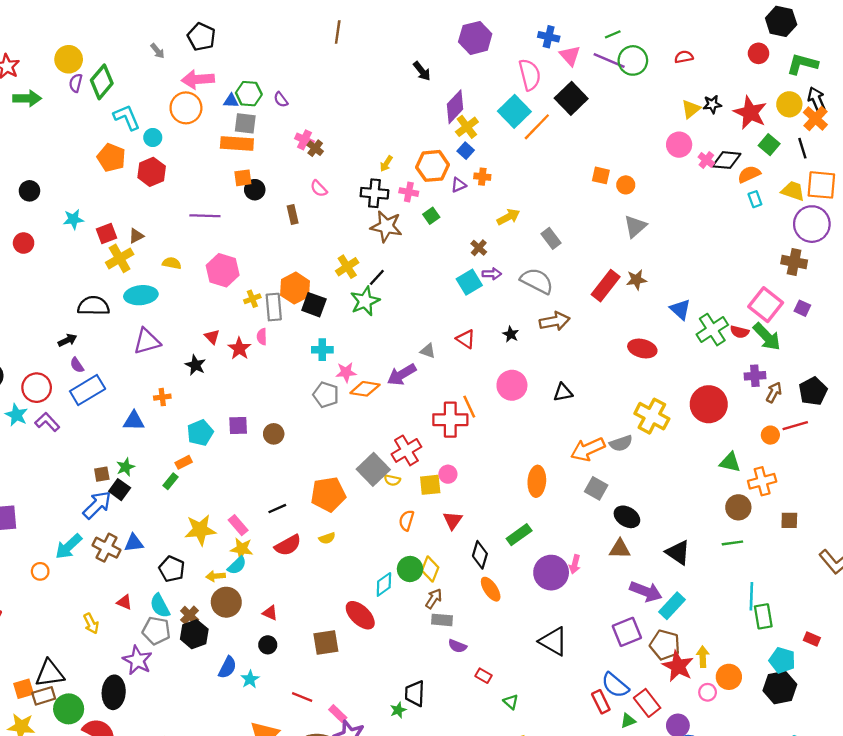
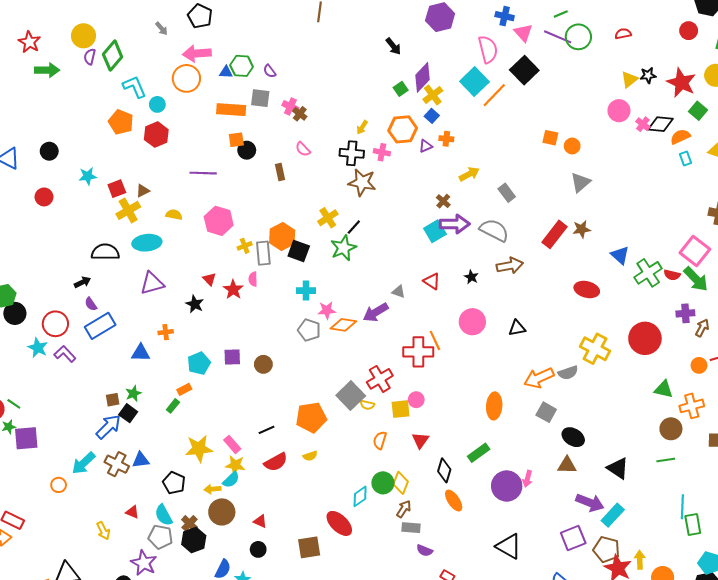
gray square: (245, 123) -> (260, 98), moved
green square: (431, 216) -> (401, 89), moved
purple arrow: (492, 274) -> (455, 224), size x1.8

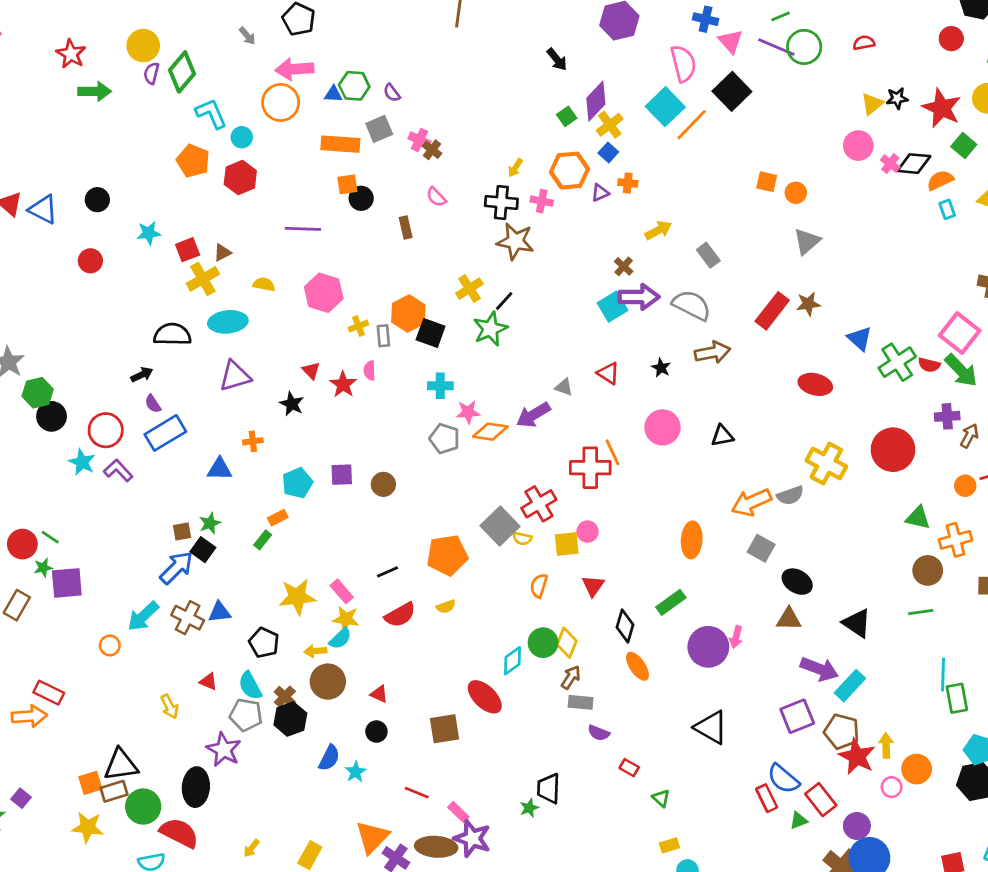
gray square: (260, 98) -> (379, 129), turned -30
gray rectangle: (263, 253) -> (383, 336), size x0.7

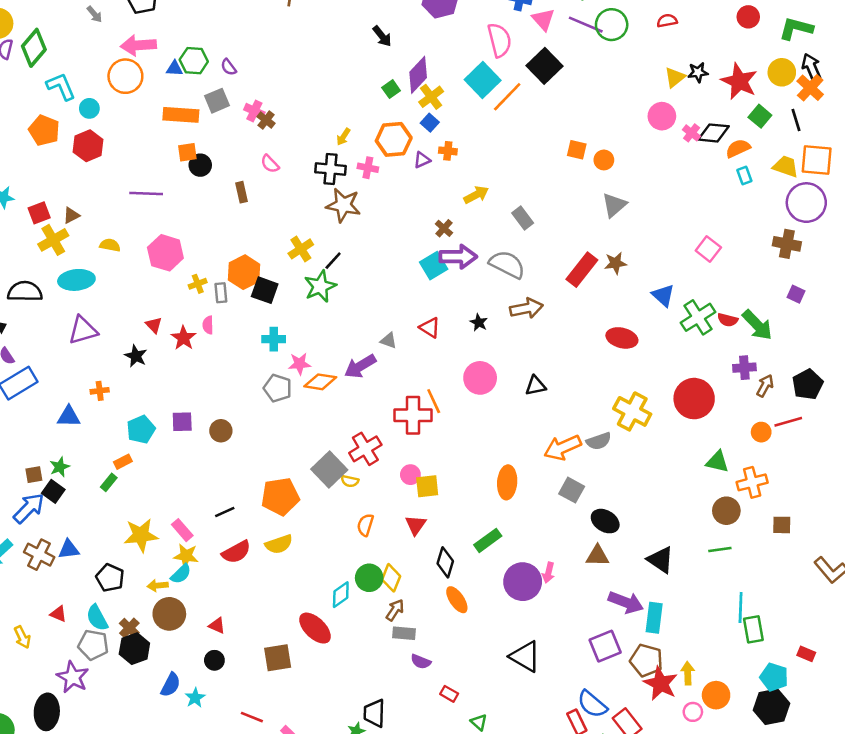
pink square: (960, 333) -> (708, 249), moved, size x0.7
yellow square: (567, 544) -> (427, 486), moved
yellow semicircle: (446, 607) -> (279, 544), size x1.5
cyan rectangle: (850, 686) -> (654, 618), turned -36

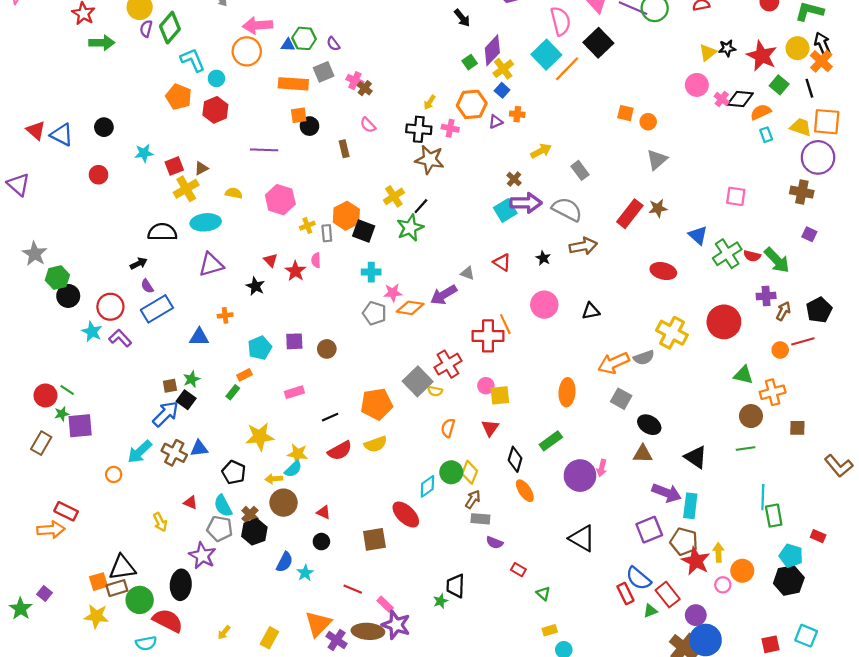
pink square: (708, 249) -> (736, 196), turned -30
pink rectangle: (182, 530) -> (294, 392), moved, turned -66

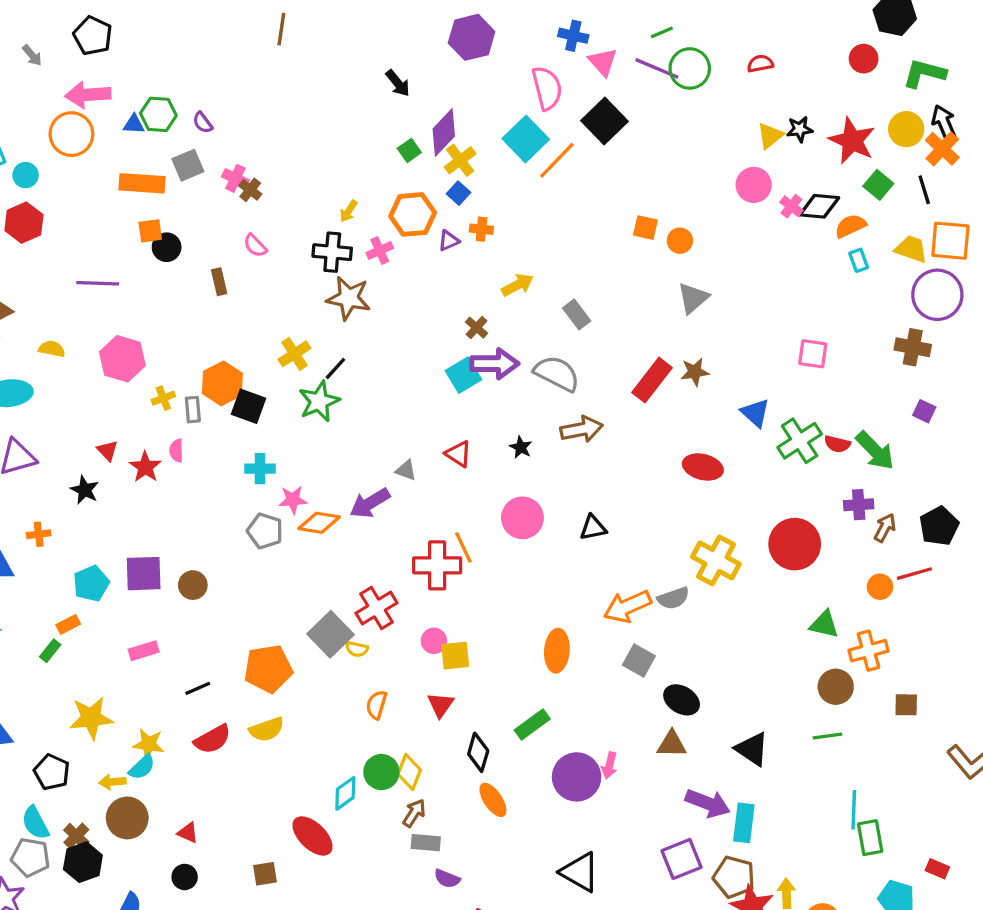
pink cross: (450, 128) -> (380, 251), turned -35
purple square: (294, 341) -> (144, 574), size x1.4
brown square: (374, 539) -> (265, 874), size x0.7

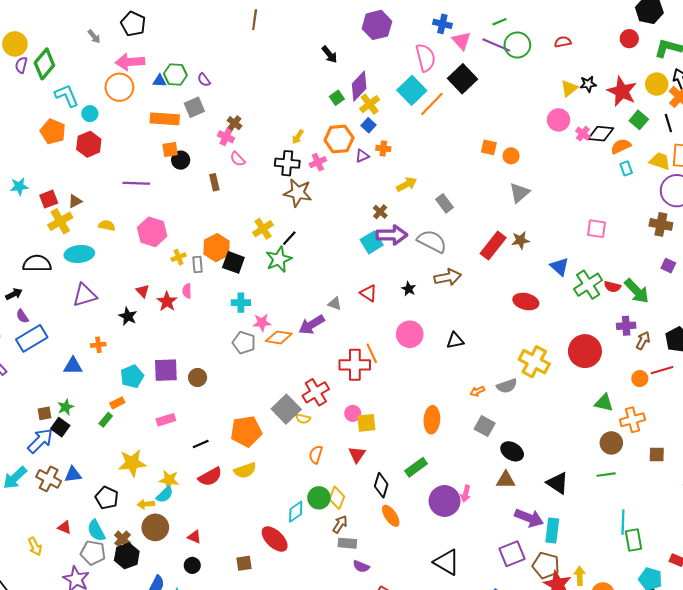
pink cross: (235, 178) -> (226, 137), moved
orange arrow: (627, 606) -> (477, 391), size x0.5

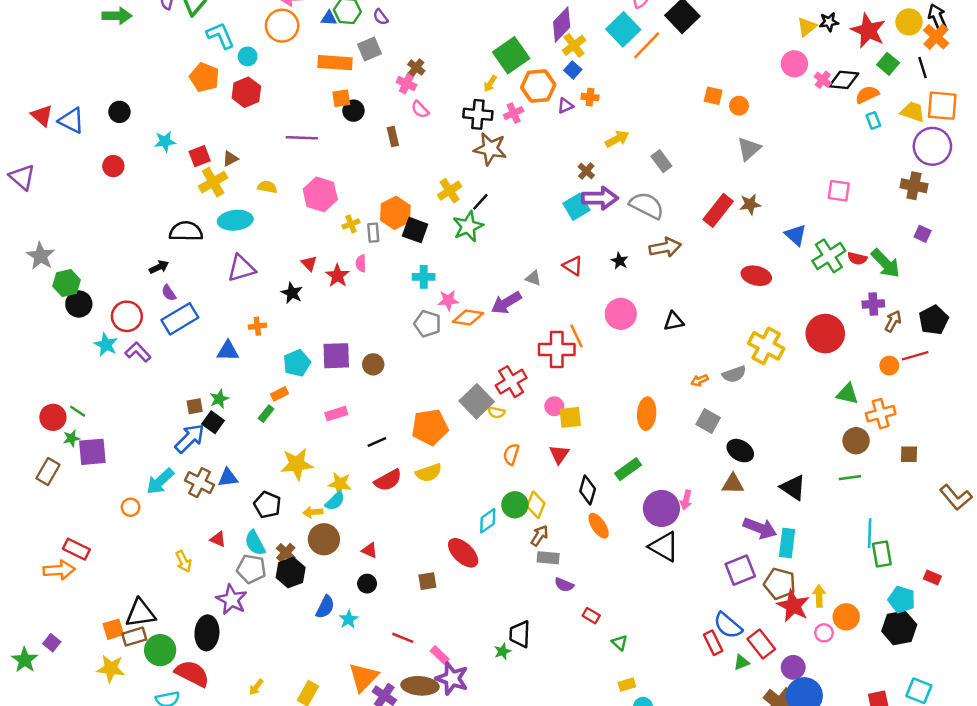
green square: (337, 98) -> (511, 55), moved, size x2.0
black triangle: (447, 562) -> (664, 547), moved

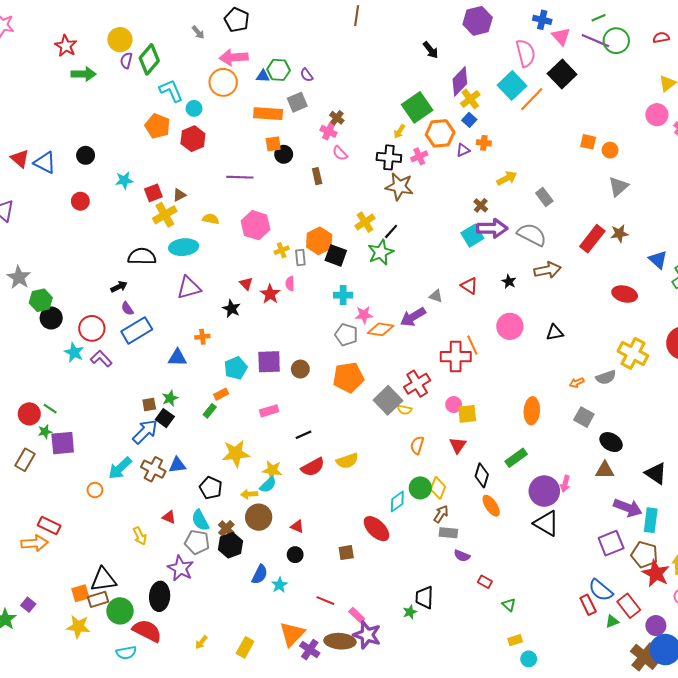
orange pentagon: (430, 427) -> (348, 377), moved

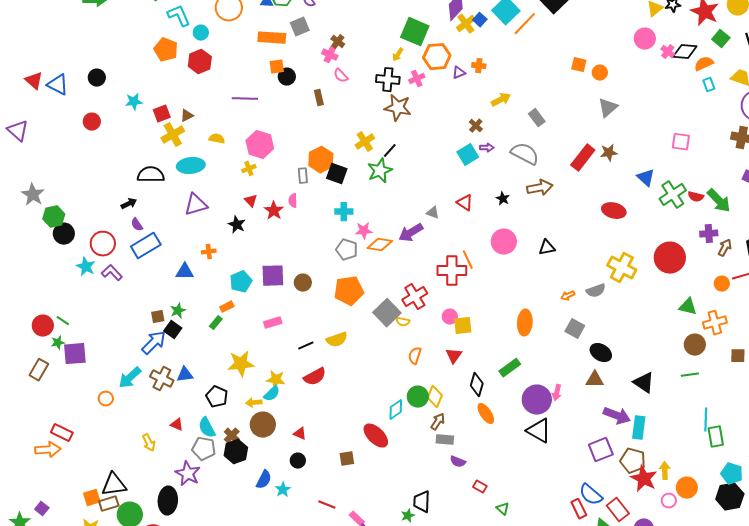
green square: (417, 107) -> (415, 32), turned -32
blue square: (469, 120) -> (480, 20), moved
purple arrow: (492, 228) -> (487, 148), size x0.5
yellow cross: (282, 250) -> (249, 169), moved
yellow semicircle: (347, 461) -> (337, 340), moved

